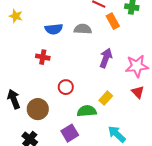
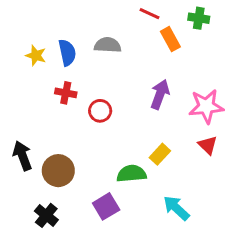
yellow star: (16, 16) -> (36, 56), moved
blue semicircle: (54, 29) -> (67, 53), moved, turned -96
gray semicircle: (83, 29) -> (108, 45), moved
red circle: (66, 87) -> (100, 111), moved

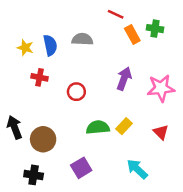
green cross: (199, 18) -> (155, 29), moved
red cross: (66, 93) -> (40, 77), moved
red triangle: (208, 145) -> (161, 132), moved
green semicircle: (132, 174) -> (98, 127), moved
black cross: (46, 215) -> (34, 175), turned -30

